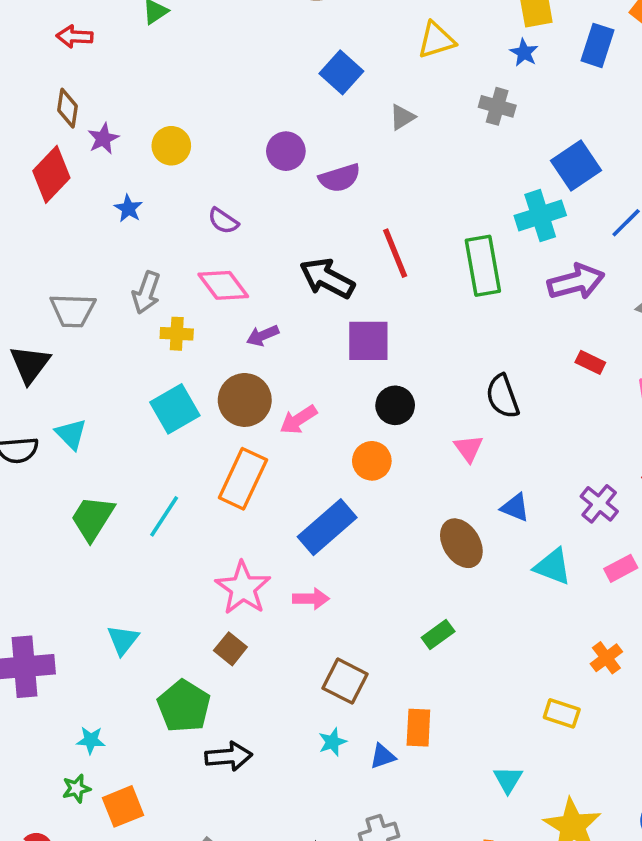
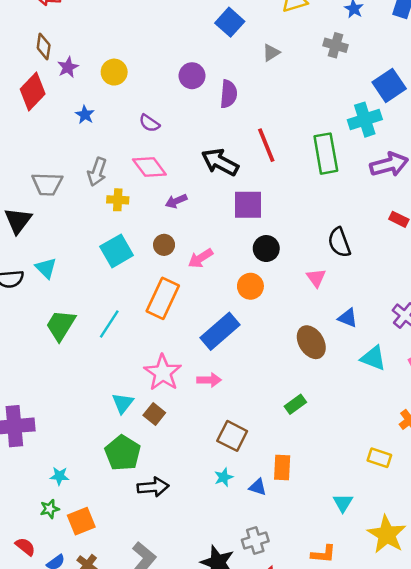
purple semicircle: (340, 178) -> (229, 94), turned -68
brown circle: (245, 400) -> (164, 245), size x0.6
cyan triangle: (123, 640) -> (123, 403), moved
blue triangle: (383, 756) -> (258, 487), turned 36

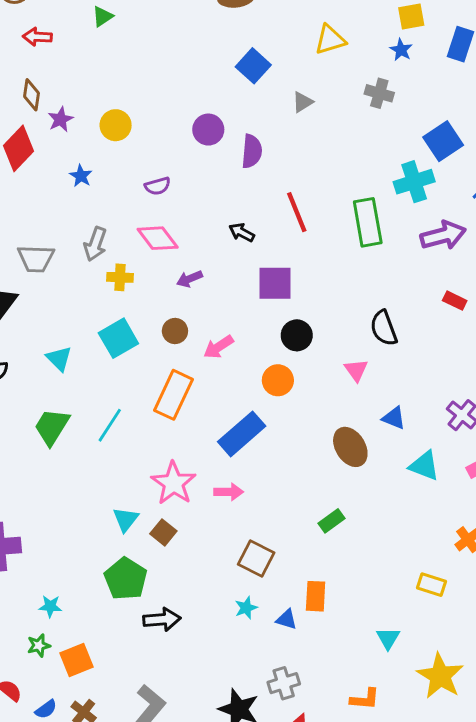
purple semicircle: (149, 123) -> (158, 186), turned -50
black arrow: (220, 162) -> (242, 232), size x0.6
cyan triangle: (46, 268) -> (59, 359), moved

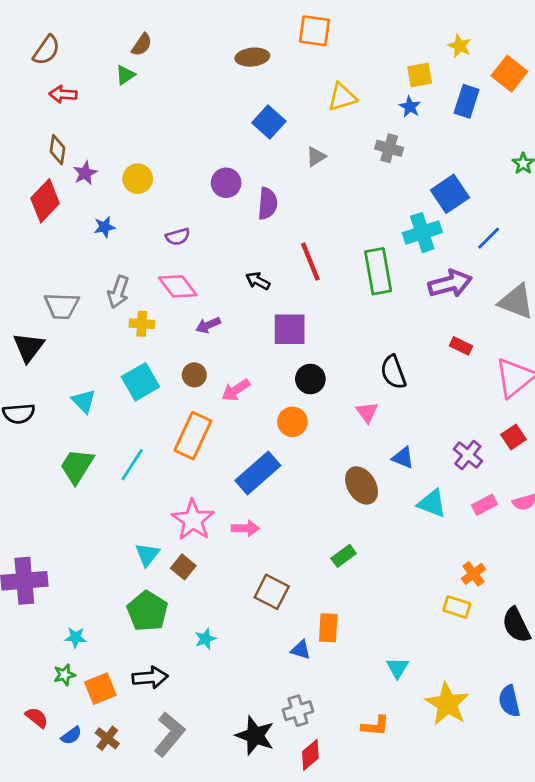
blue star: (81, 176) -> (104, 227), turned 30
yellow rectangle: (432, 585) -> (457, 607), moved
cyan star: (246, 608) -> (205, 639), moved
black arrow: (162, 619) -> (150, 678), moved

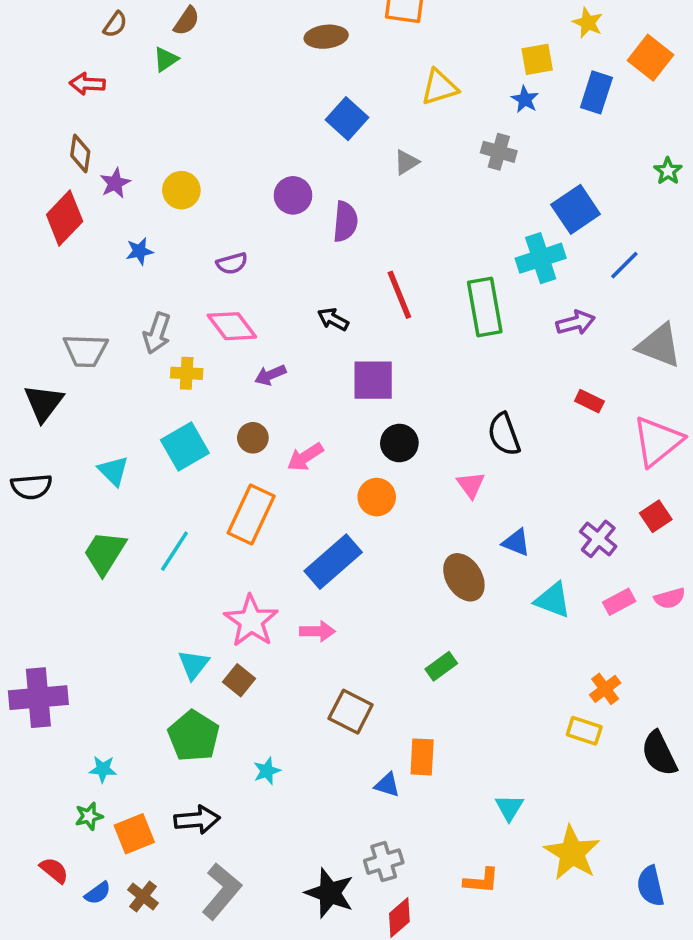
brown semicircle: (46, 50) -> (115, 24), moved, size x0.7
purple arrow: (450, 284) -> (576, 323), size x0.7
blue semicircle: (509, 701) -> (651, 886), moved

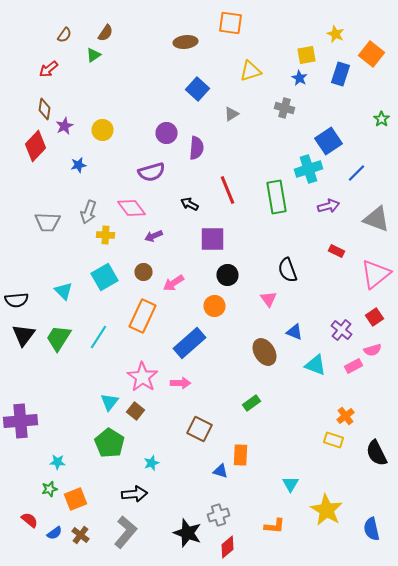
red arrow: (87, 84) -> (48, 69), turned -42
purple semicircle: (232, 263) -> (152, 172), moved, size x1.5
black triangle: (44, 403) -> (24, 335), moved
pink semicircle: (670, 598) -> (372, 350), moved
black arrow: (197, 820) -> (134, 494), moved

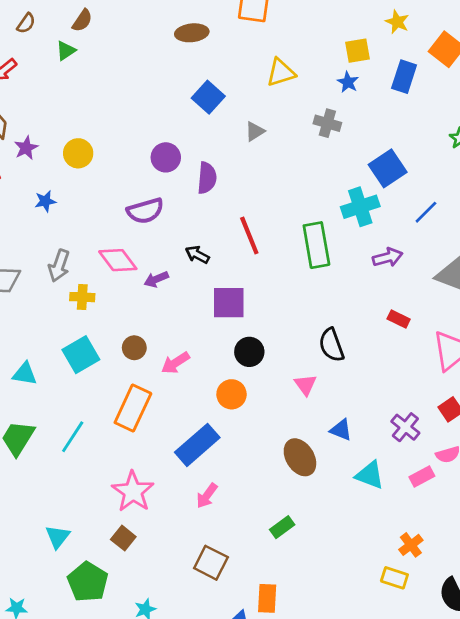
purple arrow: (154, 236) -> (156, 279), moved
cyan triangle: (64, 291) -> (25, 374), turned -36
pink arrow: (180, 383) -> (207, 496), moved, turned 126
cyan triangle: (110, 402) -> (58, 537), moved

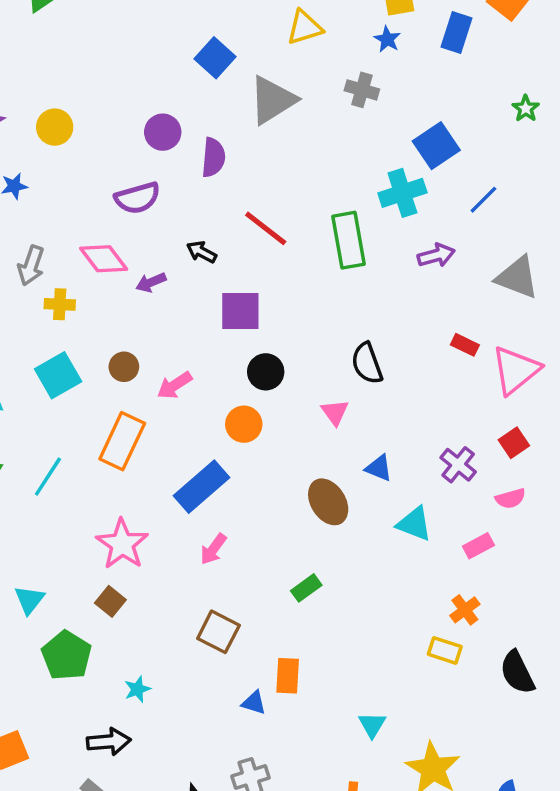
gray triangle: (255, 131) -> (272, 100), size x2.0
red line: (249, 235) -> (266, 228), turned -30
red rectangle: (399, 319) -> (465, 345), moved
pink rectangle: (422, 476) -> (478, 546), moved

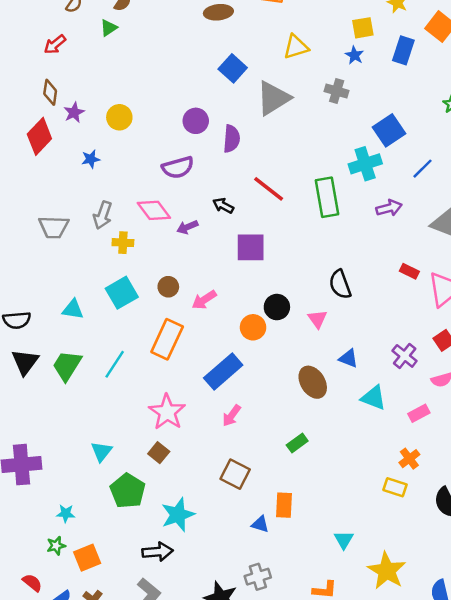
black circle: (266, 372) -> (277, 307), moved
cyan star: (137, 689) -> (178, 515), size x1.8

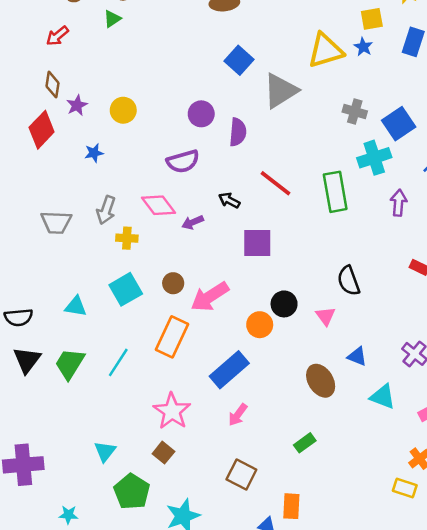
yellow triangle: (296, 47) -> (325, 50), moved, size x1.4
gray cross: (337, 91) -> (355, 111), moved
purple arrow: (389, 208) -> (399, 203), turned -70
pink arrow: (204, 300) -> (210, 297), size x1.5

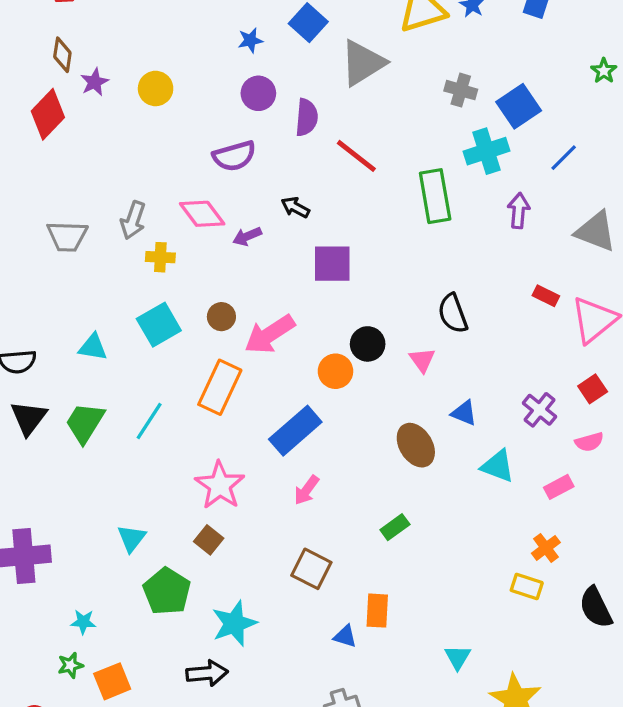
blue star: (94, 153) -> (250, 40), moved
red line: (276, 183) -> (356, 156), moved

